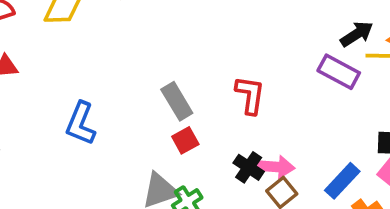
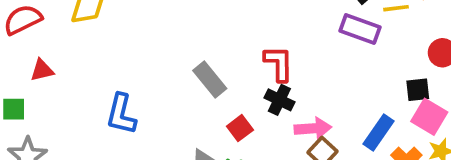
red square: (185, 140) -> (240, 128), moved
black cross: (249, 167) -> (279, 100), moved

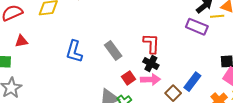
blue L-shape: (121, 114) -> (74, 51), moved
pink arrow: (313, 128) -> (150, 79), moved
blue rectangle: (379, 132) -> (192, 82), moved

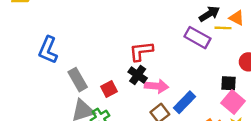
red L-shape: (151, 44) -> (141, 51), turned -105
gray rectangle: (113, 51) -> (78, 80), moved
pink arrow: (150, 79) -> (157, 86), moved

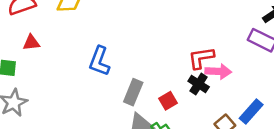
gray rectangle: (78, 80) -> (133, 92), turned 55
pink arrow: (157, 86) -> (218, 71), moved

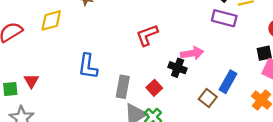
red triangle: (31, 43) -> (31, 81), moved, turned -42
red L-shape: (201, 58) -> (147, 35), moved

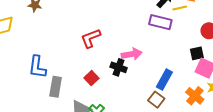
gray rectangle: (123, 87) -> (56, 87), moved
red square: (154, 88) -> (91, 78), moved
brown square: (208, 98) -> (156, 100), moved

